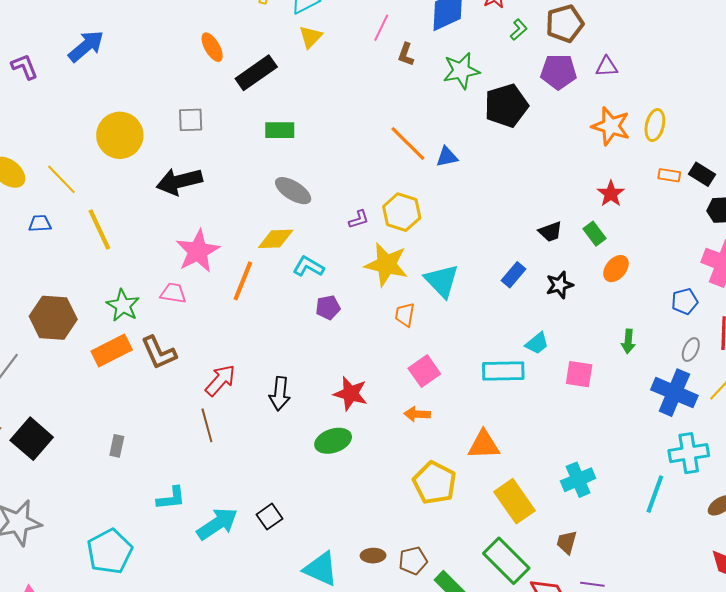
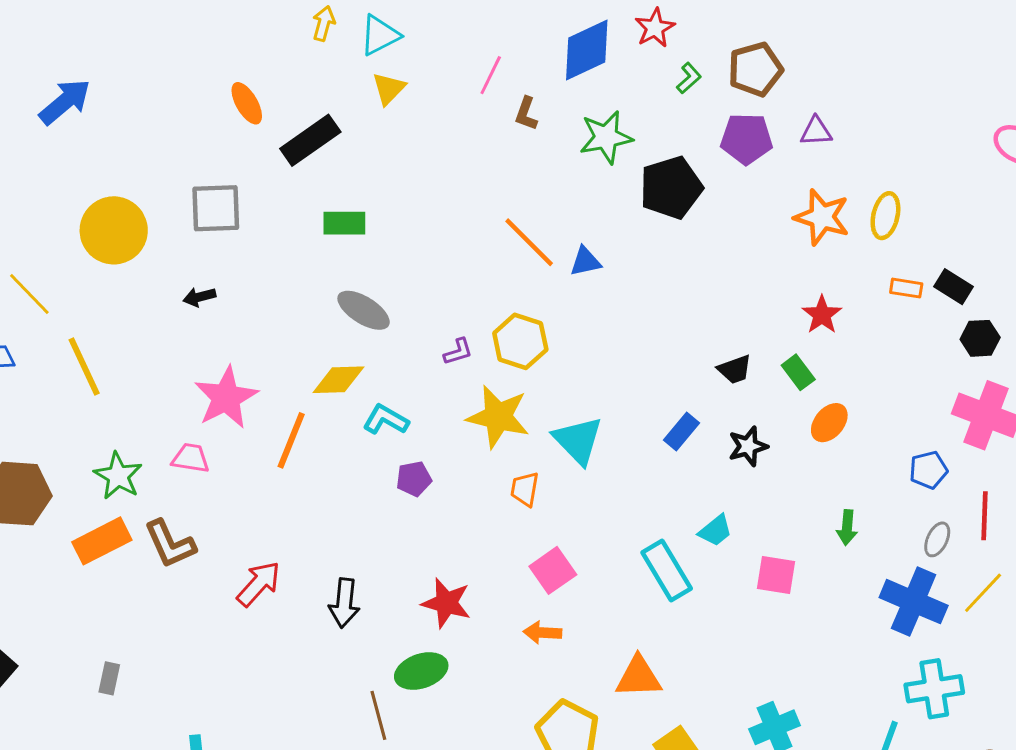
gray square: (191, 120) -> (216, 208), size x1.4
black arrow: (179, 181) -> (199, 297), size x0.5
cyan rectangle: (503, 371) -> (667, 570), turned 60
brown line: (207, 425) -> (378, 715), moved

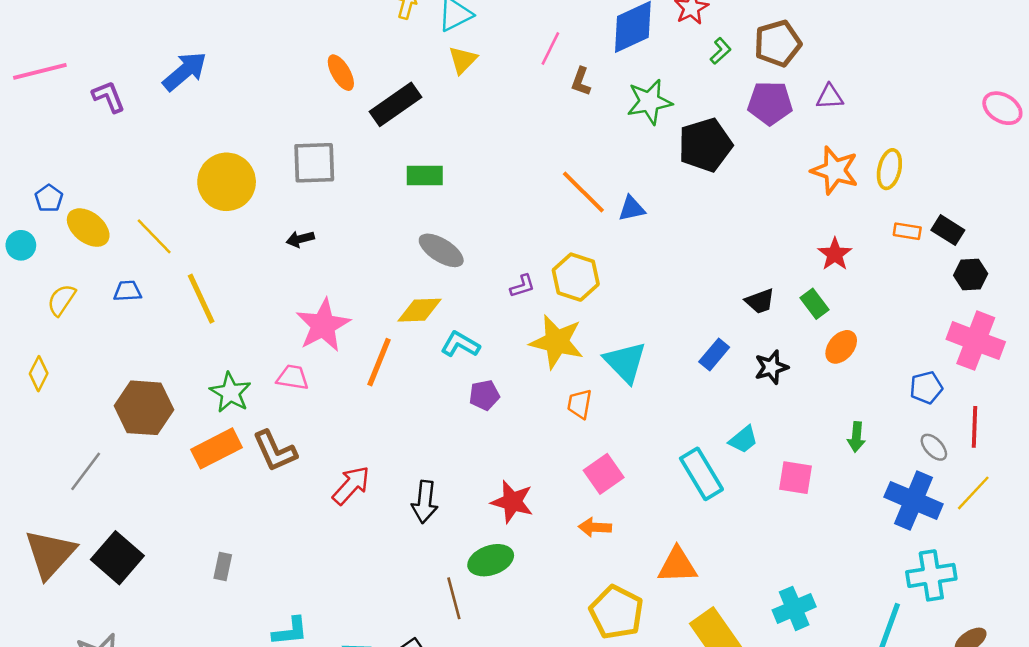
gray ellipse: (937, 539) -> (934, 447), turned -68

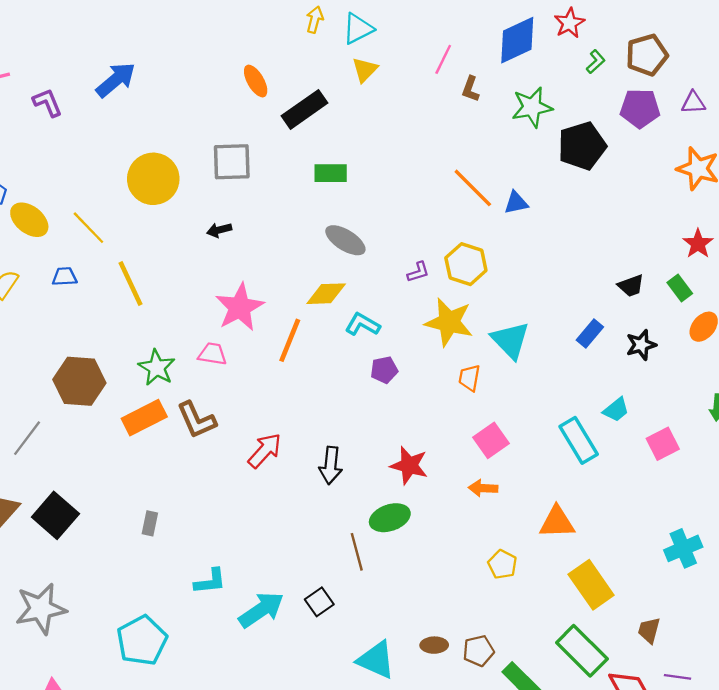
pink square: (795, 478) -> (663, 444), turned -36
cyan cross: (794, 608) -> (683, 548), moved
yellow pentagon: (616, 612) -> (502, 564), size x0.6

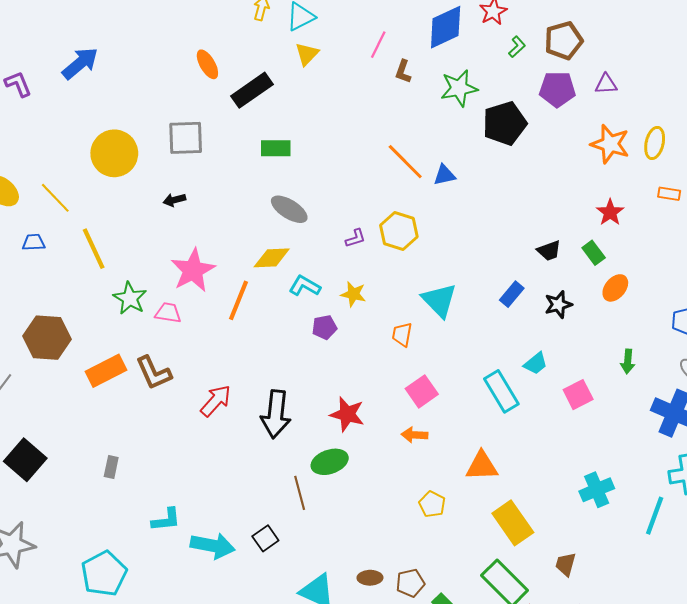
yellow star: (449, 322) -> (353, 294), moved, size x0.6
green star: (157, 368) -> (130, 298), moved
black arrow: (331, 465) -> (276, 414), size x1.4
cyan arrow: (261, 610) -> (213, 546), turned 45

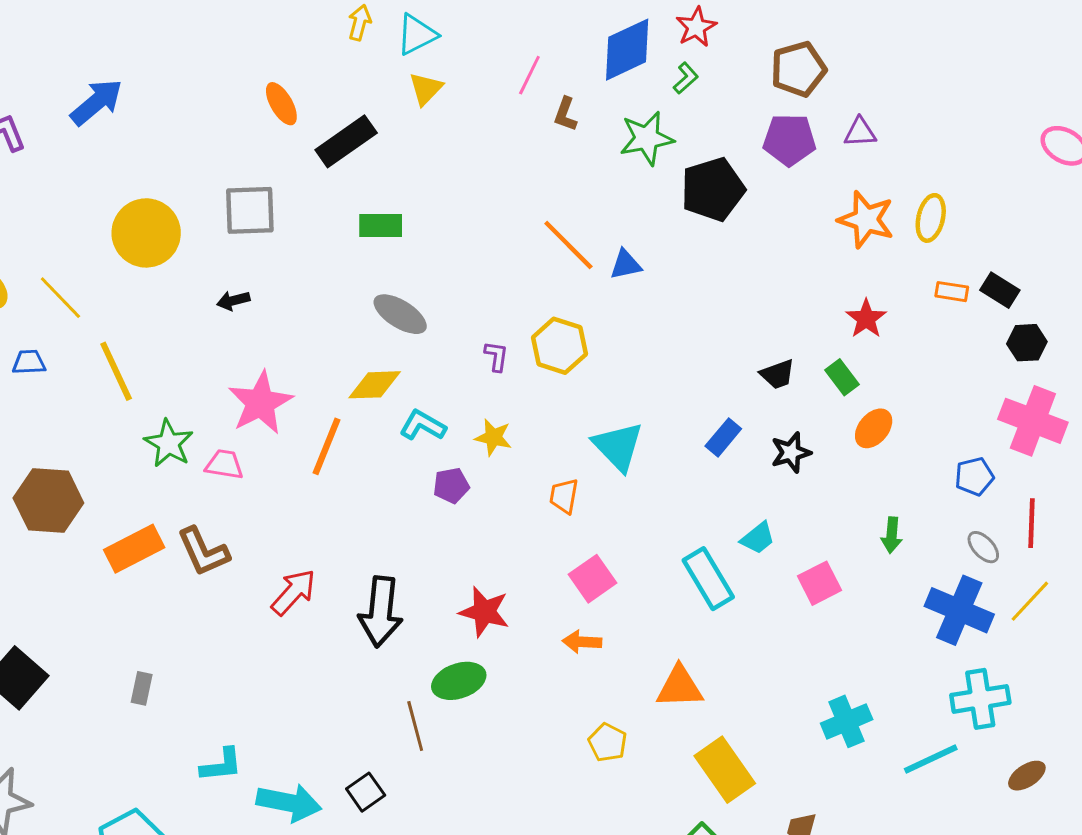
green L-shape: (517, 47) -> (686, 78), moved
purple L-shape: (355, 238) -> (496, 356), turned -65
cyan line: (655, 516) -> (931, 759), turned 45

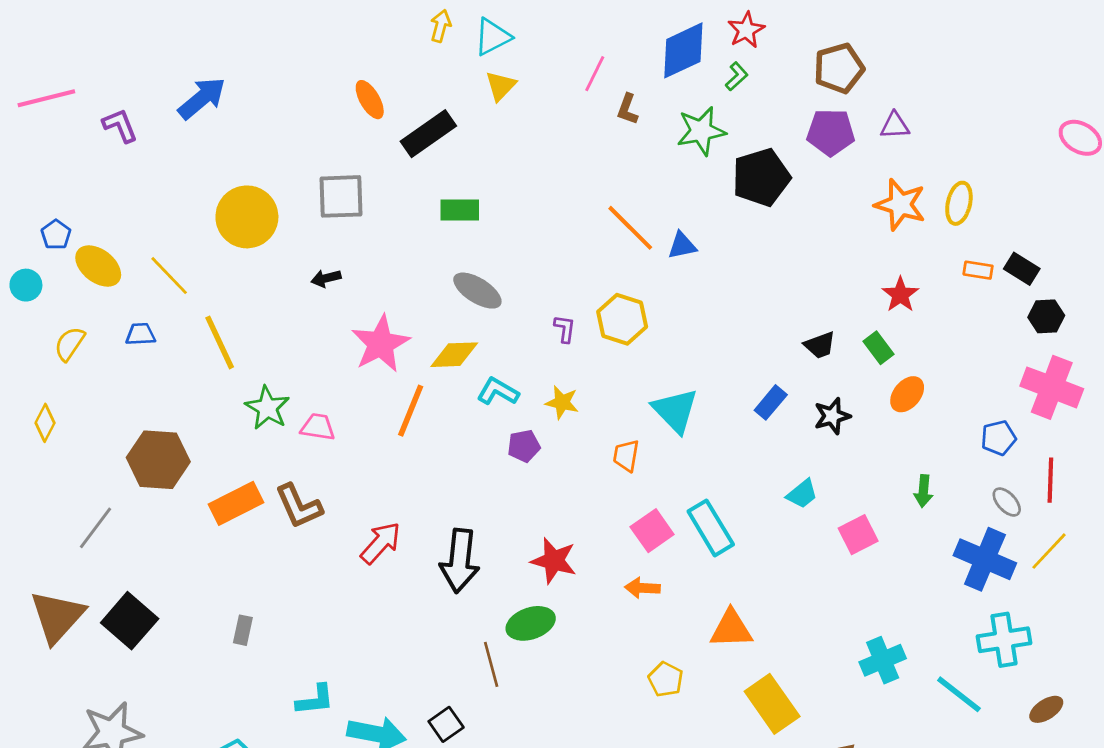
pink star: (260, 403) -> (381, 344), moved
cyan rectangle: (708, 579) -> (711, 528), moved
cyan line: (931, 759) -> (959, 694), turned 63

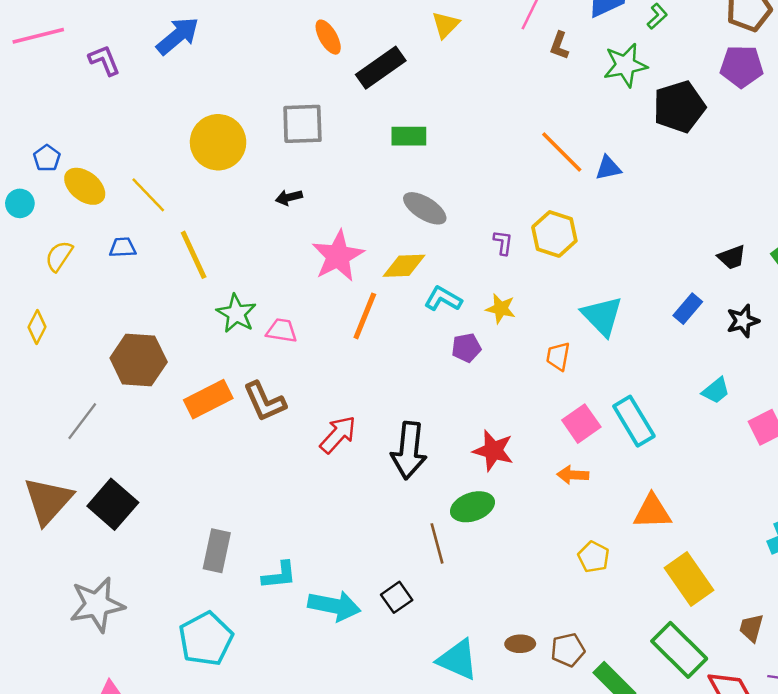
gray rectangle: (243, 630) -> (217, 551), moved, size x1.6

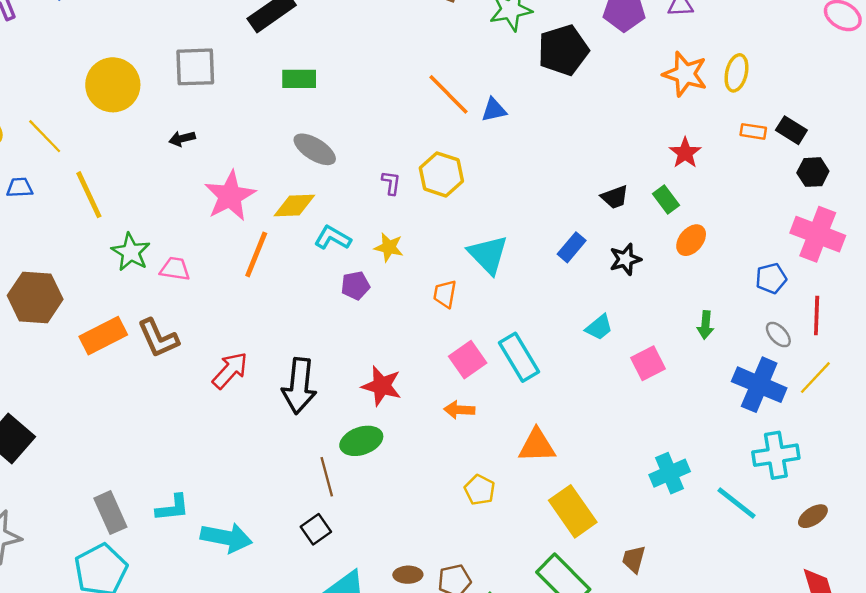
gray rectangle: (217, 551) -> (110, 513), moved, turned -36
black square: (397, 597) -> (316, 529), moved

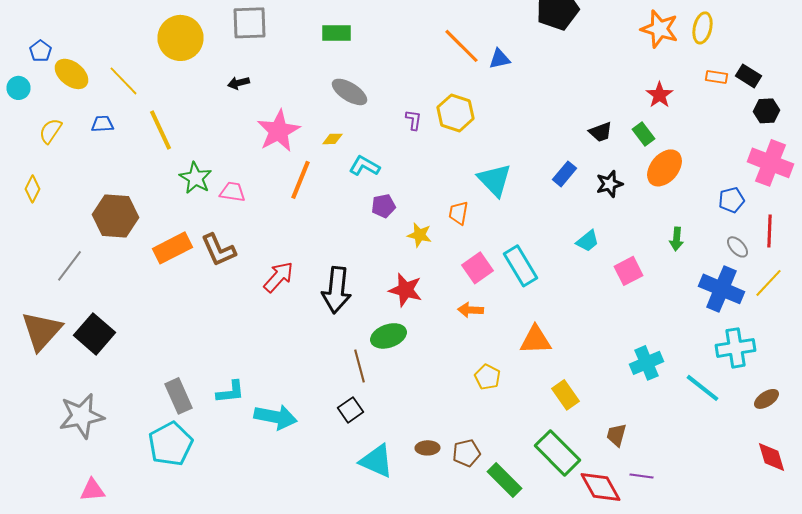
yellow diamond: (294, 205) -> (332, 139), size x0.6
orange ellipse: (691, 240) -> (664, 168), size x1.4
yellow star: (389, 247) -> (420, 235), moved
yellow rectangle: (573, 511) -> (566, 395), size x0.7

